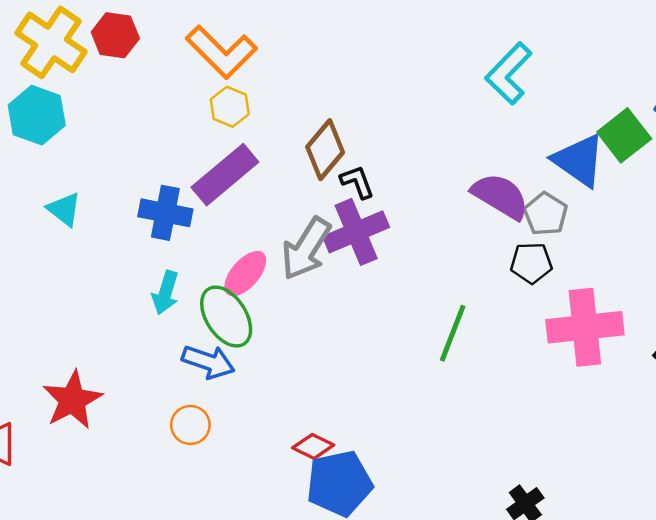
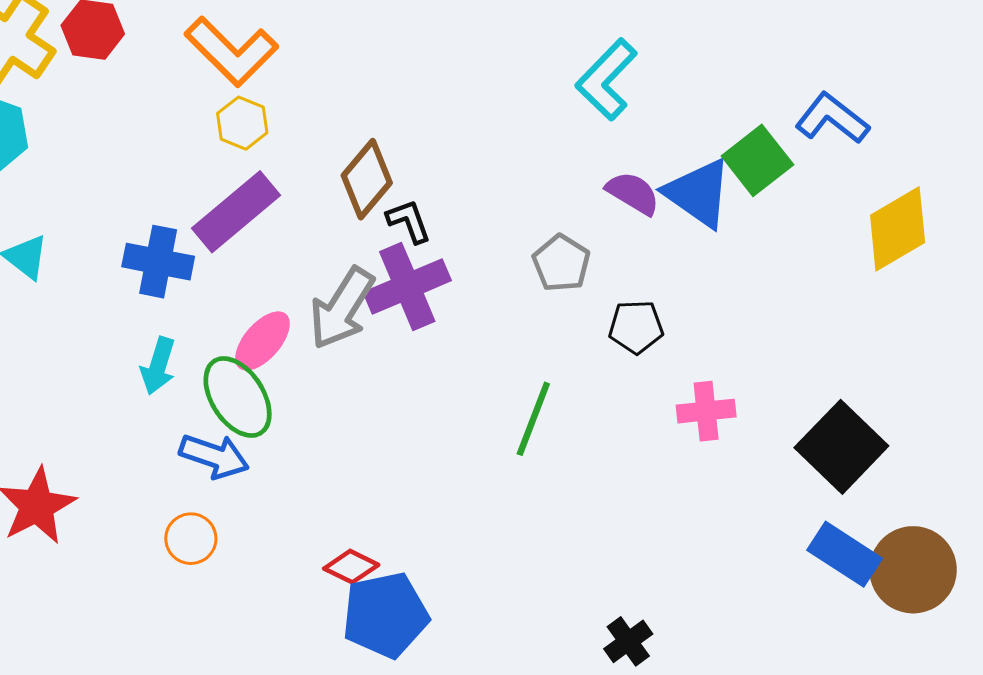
purple semicircle: (500, 196) -> (633, 193), moved, size x0.7
gray pentagon: (546, 214) -> (561, 263), moved
pink cross: (585, 327) -> (706, 411), size x0.6

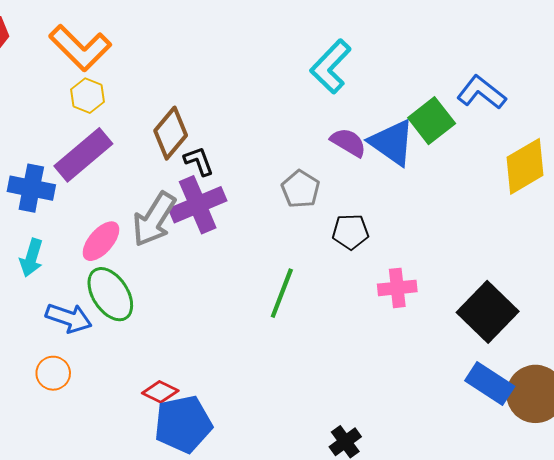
green ellipse: (238, 397) -> (110, 294), moved

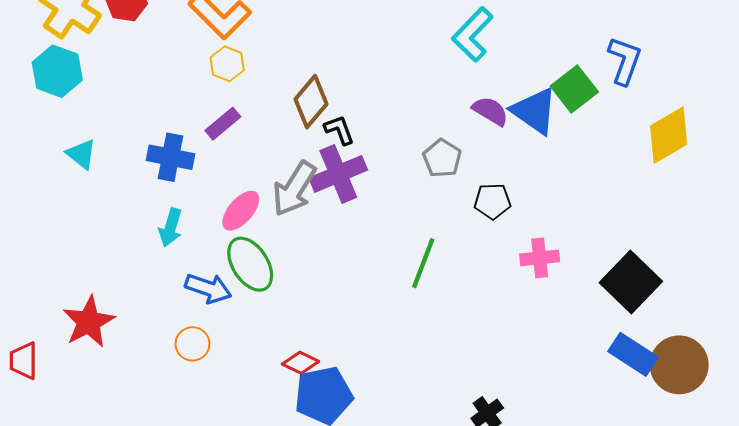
blue L-shape: (481, 93) -> (625, 61), turned 72
purple rectangle: (83, 155) -> (223, 124), size x0.6

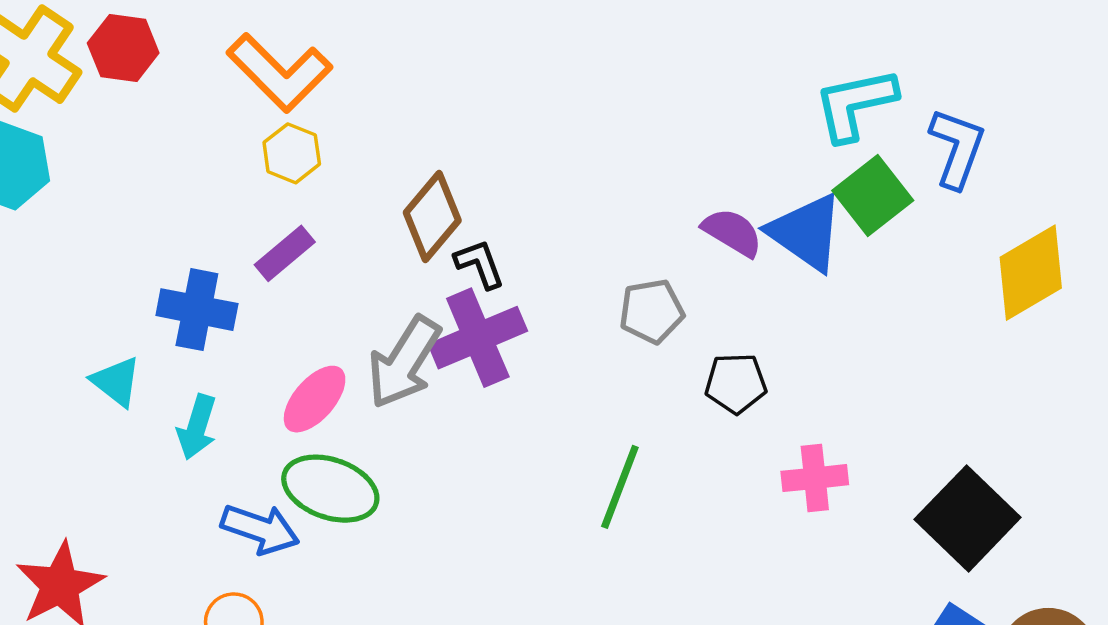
cyan L-shape: (473, 34) -> (855, 104), moved, turned 34
cyan triangle: (81, 154) -> (116, 382), moved
gray pentagon: (442, 158) -> (652, 311), turned 30
green ellipse: (250, 264) -> (330, 489), turned -38

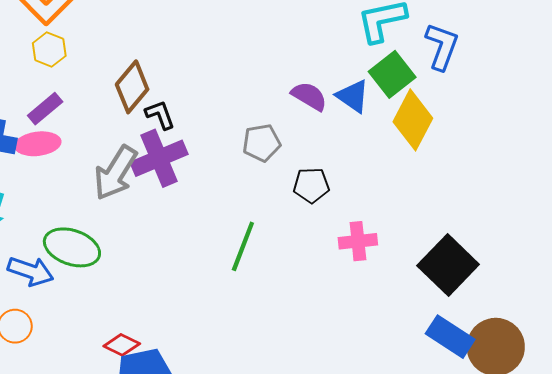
blue triangle: (806, 232) -> (353, 96), size x0.7
yellow diamond: (1031, 273) -> (413, 120), moved, turned -32
pink ellipse: (315, 399) -> (38, 144), moved, turned 42

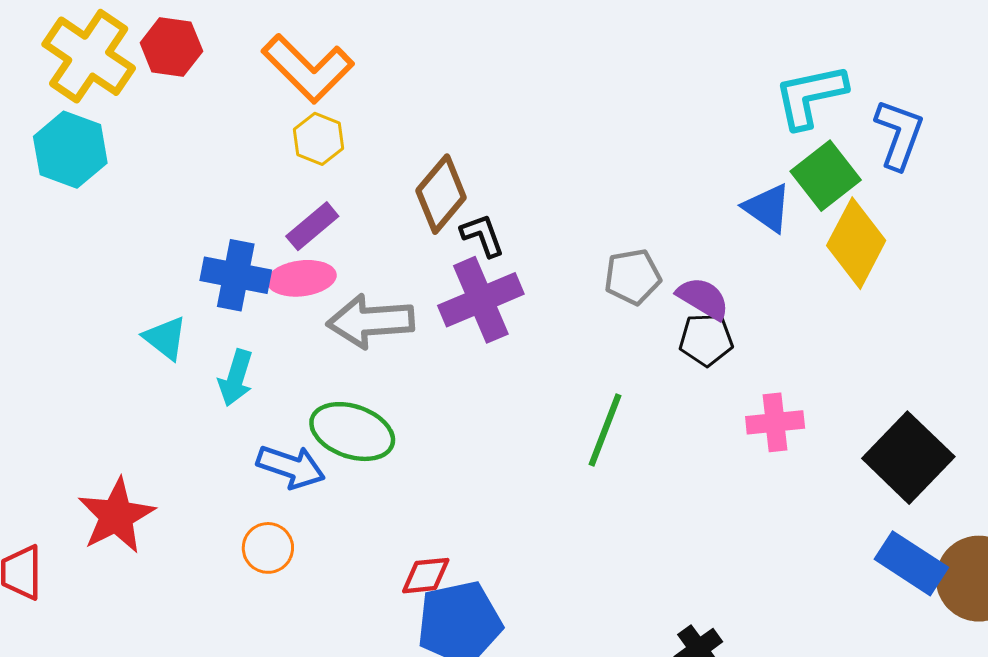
purple semicircle: (309, 96) -> (703, 298), moved
gray arrow: (115, 173) -> (371, 321), moved, turned 54
red diamond: (122, 345) -> (426, 576), turned -32

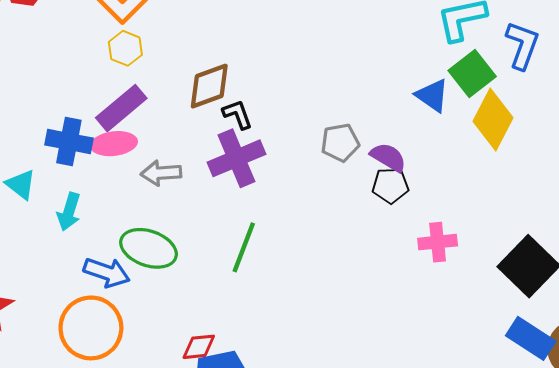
brown diamond: (441, 194) -> (209, 86), turned 30
purple rectangle: (312, 226) -> (121, 108), size x1.4
gray arrow: (371, 321) -> (161, 173), size x0.7
green line: (605, 430) -> (244, 247), moved
orange circle: (268, 548) -> (91, 328), size x1.8

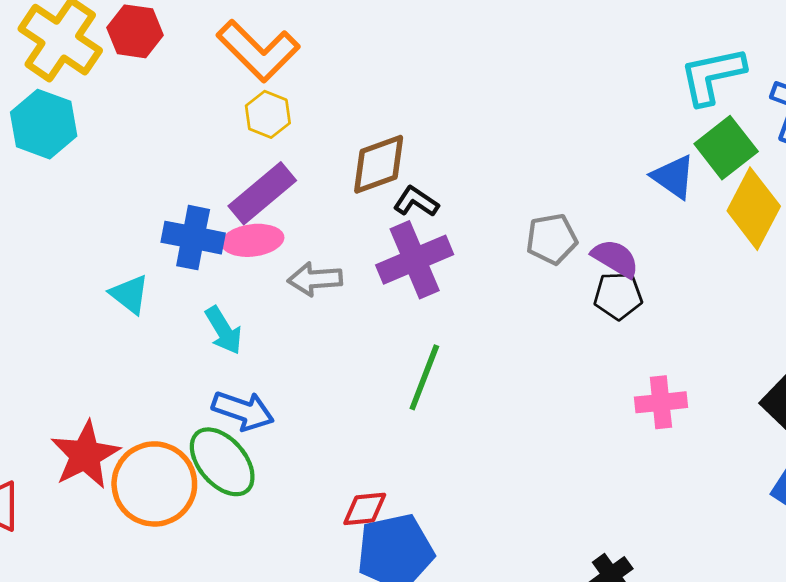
black L-shape: (238, 114) -> (416, 202), turned -36
cyan arrow: (69, 212) -> (224, 330), moved, turned -48
pink cross: (438, 242) -> (661, 402), moved
green ellipse: (149, 248) -> (222, 462), moved, turned 30
orange circle: (91, 328) -> (154, 484), moved

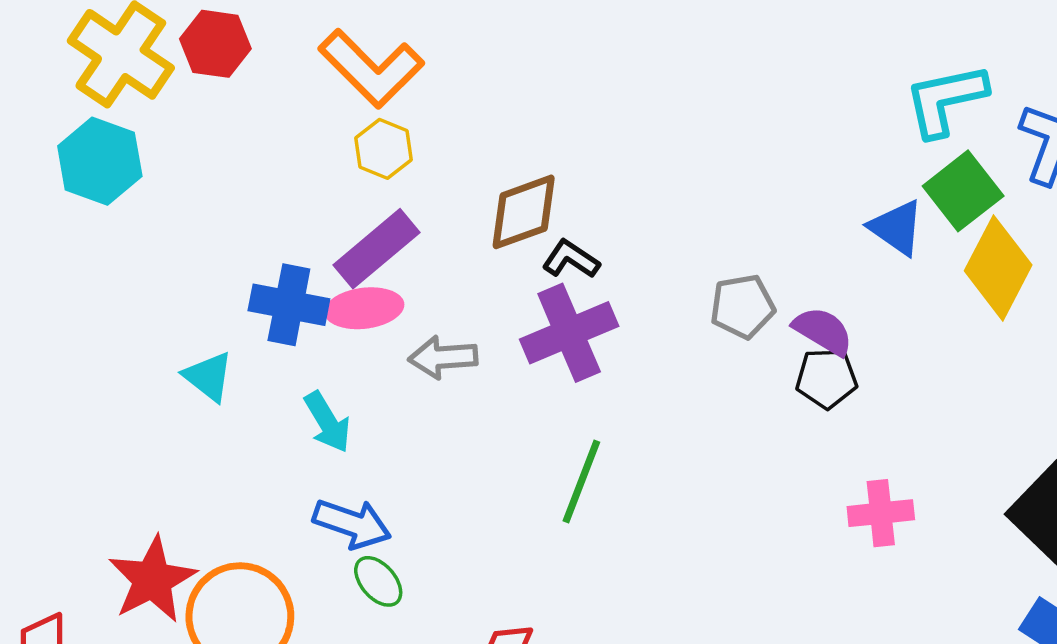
green ellipse: (222, 462) -> (378, 581), moved, size x0.6

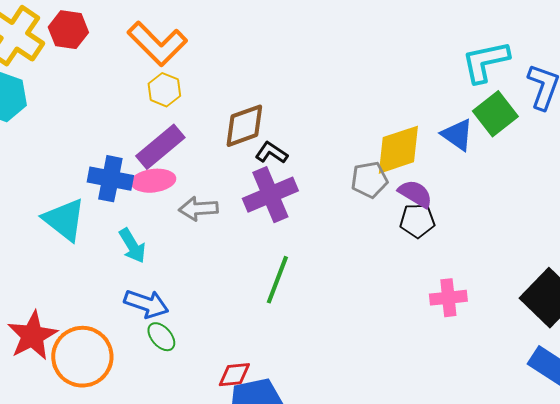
yellow diamond: (998, 268) -> (398, 150), moved, turned 44
cyan triangle: (208, 377) -> (64, 220), size x1.5

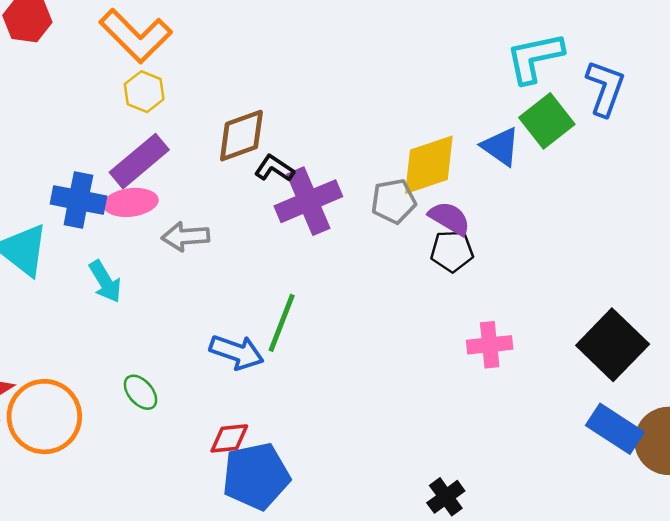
purple cross: (270, 195) -> (308, 201), moved
blue arrow: (146, 304) -> (237, 352), moved

